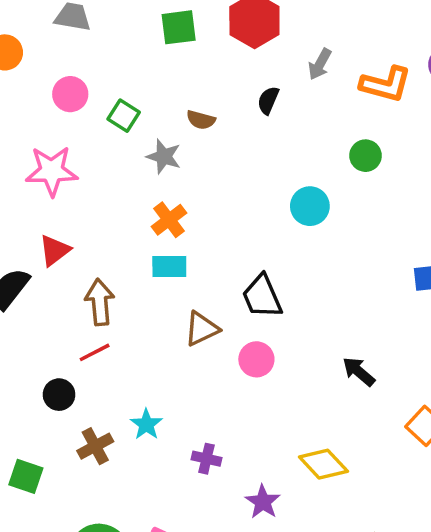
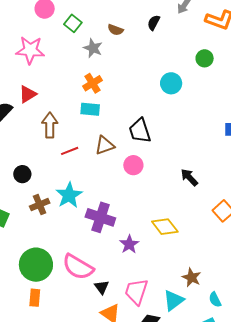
red line: (95, 352) -> (70, 151), moved
cyan star: (146, 424) -> (69, 195), size x1.5
purple cross: (206, 459) -> (100, 217), size x1.8

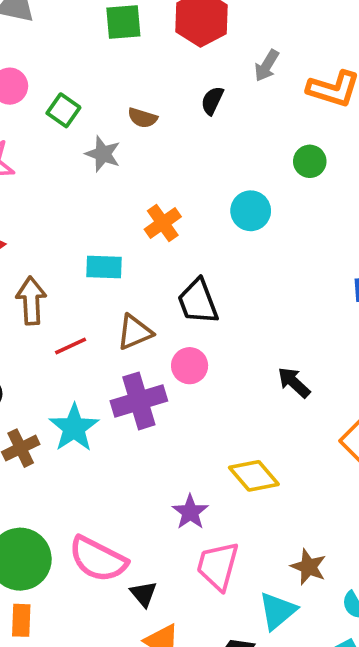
orange cross: (92, 83) -> (163, 223), moved
purple cross: (100, 217) -> (139, 401), moved, turned -32
pink trapezoid: (136, 292) -> (218, 566), moved

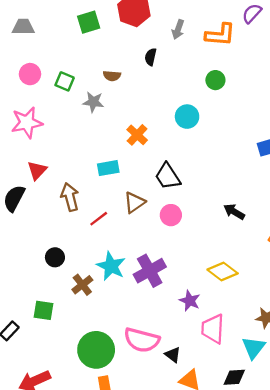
purple cross: (139, 401) -> (150, 271), moved

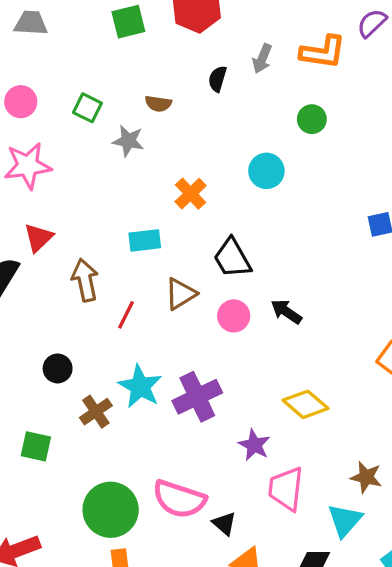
gray arrow: (178, 29) -> (262, 59), moved
pink circle: (30, 74) -> (21, 102), moved
black arrow: (234, 212) -> (286, 312), moved
red line: (99, 219) -> (126, 315), turned -30

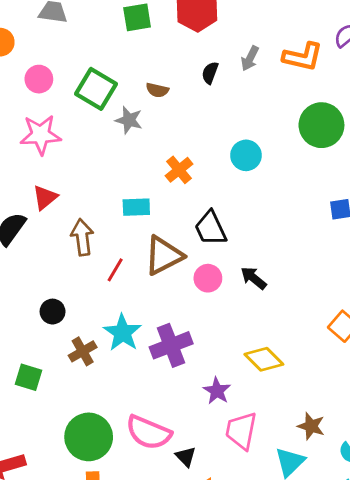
green square: (87, 108) -> (96, 89), size x1.6
green circle: (312, 119) -> (321, 125), moved, size x1.8
brown triangle: (181, 294) -> (164, 256), size x1.4

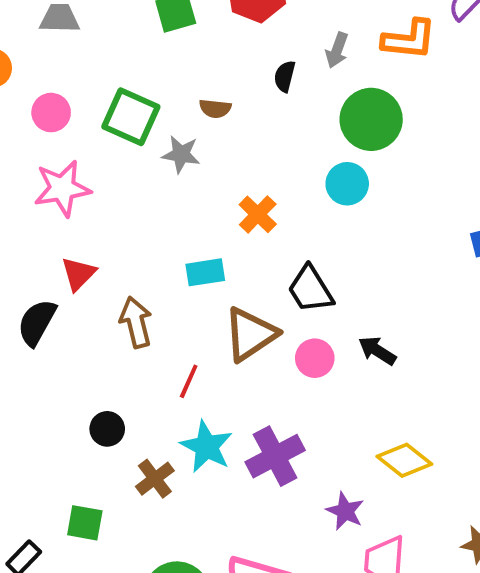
green circle: (321, 125) -> (371, 119), moved
red line: (115, 270) -> (189, 381), moved

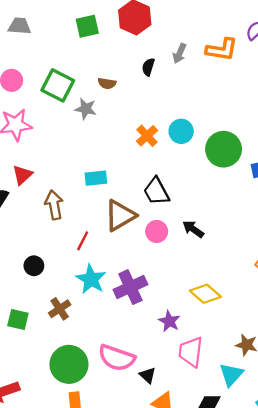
green circle: (371, 119) -> (224, 149), moved
orange cross: (258, 214) -> (147, 136), moved
brown cross: (155, 479) -> (60, 309), moved

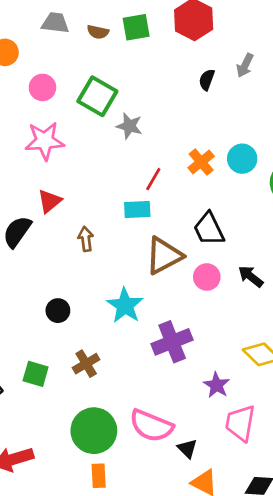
brown semicircle: (107, 83) -> (98, 32), moved
brown arrow: (54, 205) -> (86, 239), size x0.7
red line: (83, 241) -> (153, 179), moved
cyan star: (91, 279) -> (125, 306), moved

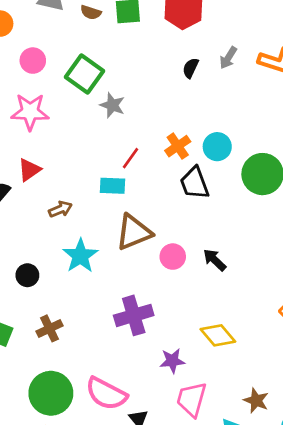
black trapezoid: (209, 229) -> (194, 183), moved
brown arrow: (86, 239) -> (60, 209), turned 70
cyan star: (125, 306) -> (80, 256), moved
purple star: (217, 385) -> (172, 361), turned 30

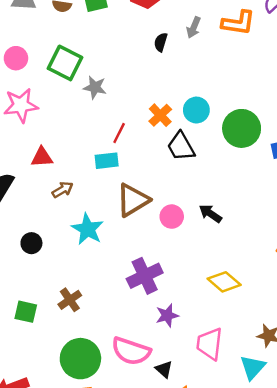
red triangle: (29, 170) -> (42, 157), moved, turned 40
black circle: (27, 275) -> (31, 243), moved
purple star: (172, 361) -> (167, 315), moved

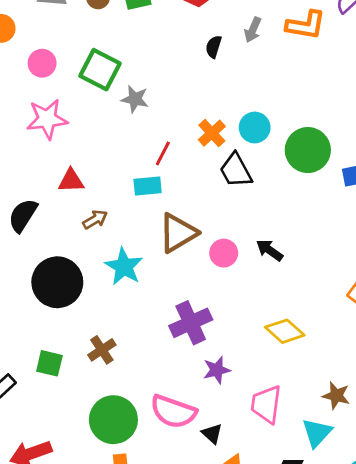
black circle: (31, 243) -> (57, 282), size x2.0

